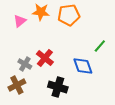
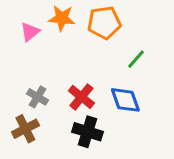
green line: (100, 46) -> (136, 59), moved
red cross: (45, 58) -> (81, 97), moved

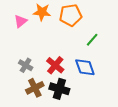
brown cross: (25, 129) -> (35, 88), moved

